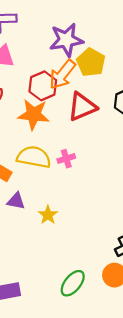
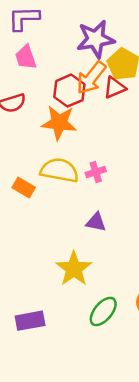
red triangle: (82, 107) -> (115, 88), moved, size x0.7
purple triangle: (16, 201) -> (96, 222), moved
yellow star: (48, 215) -> (74, 269), moved, size x1.6

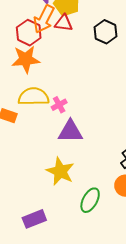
red triangle: (115, 88) -> (64, 23), turned 42
pink cross: (96, 172) -> (59, 105), moved
purple triangle: (96, 222) -> (70, 131), size x1.5

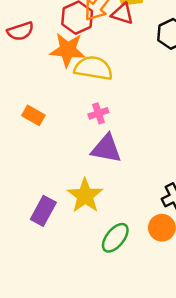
yellow semicircle: (34, 97) -> (93, 68), moved
purple rectangle: (34, 219) -> (43, 211), moved, turned -50

